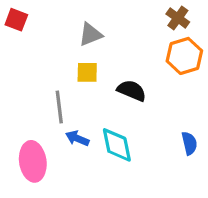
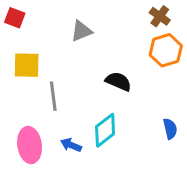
yellow square: (87, 72) -> (27, 65), moved, size x1.4
blue arrow: (77, 138) -> (71, 145), moved
cyan diamond: (117, 145) -> (105, 130), turned 64

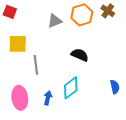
orange hexagon: (166, 50) -> (82, 15), moved
blue arrow: (71, 145) -> (48, 98), turned 80

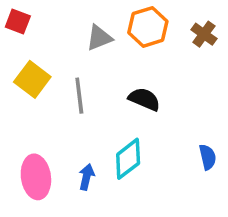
brown cross: (108, 11) -> (204, 34), moved
yellow square: (18, 44) -> (32, 79), turned 36
gray line: (36, 65) -> (79, 96), moved

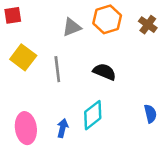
red square: (18, 22) -> (13, 15), turned -30

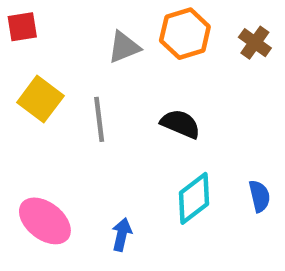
cyan diamond: (93, 115) -> (194, 198), moved
pink ellipse: (26, 128) -> (45, 221), turned -44
blue arrow: (63, 128) -> (122, 235), moved

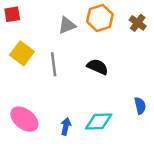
cyan diamond: (194, 198) -> (99, 122), moved, turned 36

